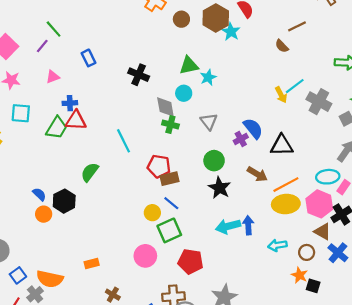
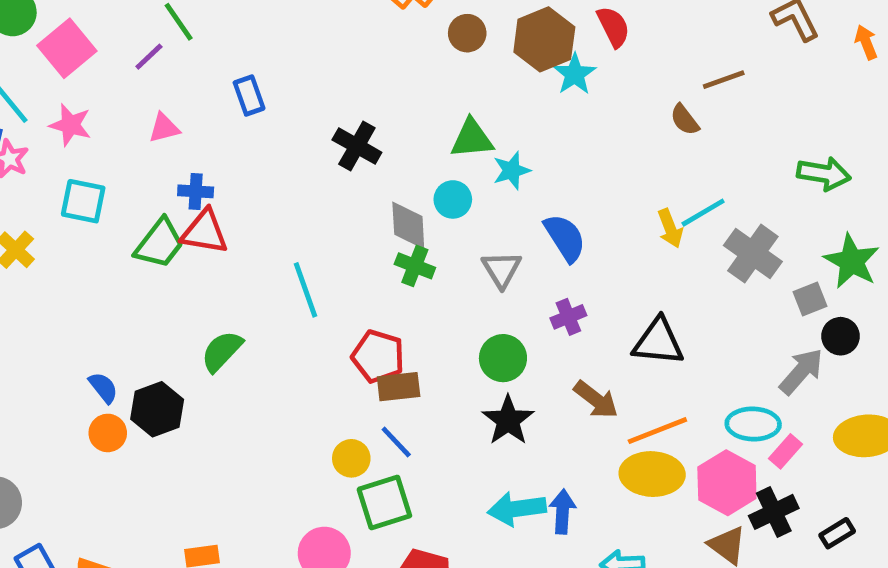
blue semicircle: (253, 128) -> (565, 238), moved

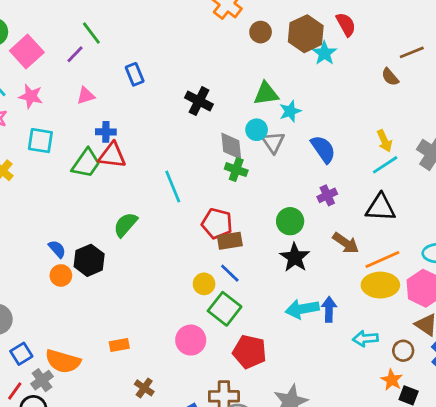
cyan line: (703, 213) -> (385, 165), moved
gray triangle: (502, 269) -> (273, 142), moved
green square: (384, 503) -> (225, 309), turned -32

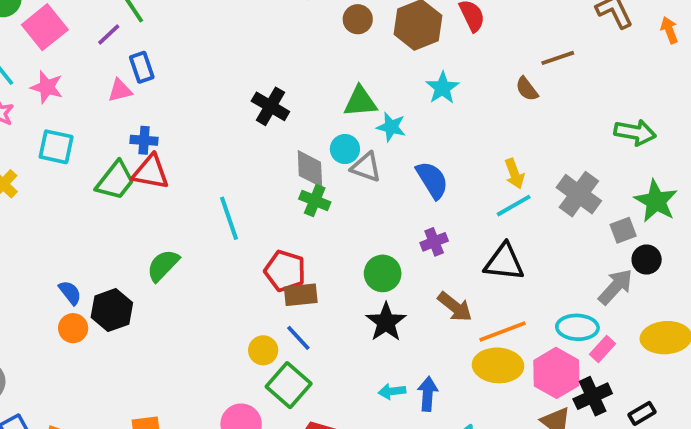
cyan star: (324, 53) -> (442, 88), moved
blue rectangle: (135, 74) -> (142, 67), moved
cyan star: (290, 111) -> (391, 127), turned 30
gray triangle: (273, 142) -> (366, 167), turned -40
cyan arrow: (302, 309) -> (392, 391), size x0.6

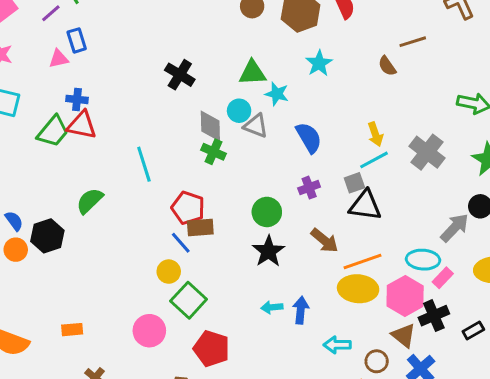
gray square: (623, 230) -> (354, 183), moved
blue line: (298, 338) -> (181, 243), moved

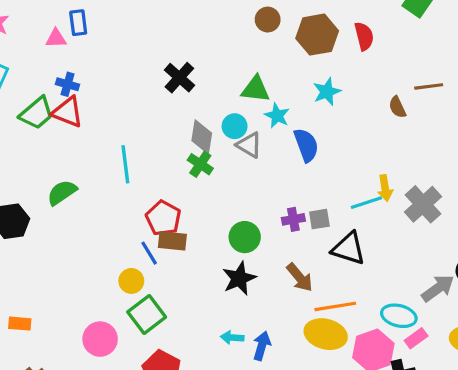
yellow arrow: (375, 134) -> (385, 188), moved
blue semicircle: (309, 138) -> (306, 145), moved
gray square: (354, 183) -> (319, 219), moved

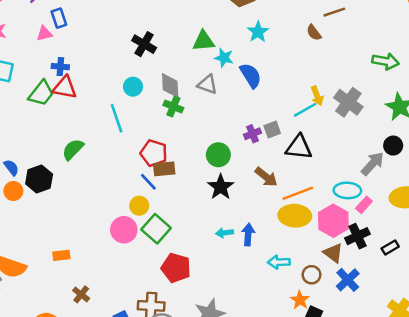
cyan circle: (235, 126) -> (133, 87), moved
pink circle: (100, 339) -> (124, 230), moved

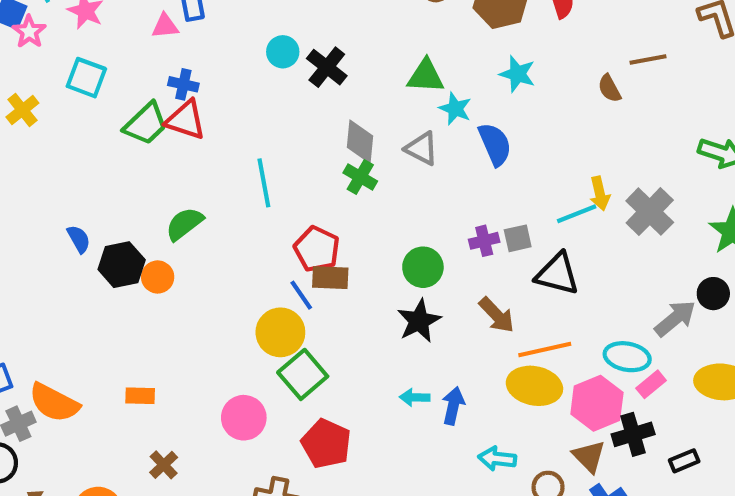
cyan star: (258, 32) -> (517, 74), turned -30
cyan circle: (133, 87) -> (283, 52), moved
orange circle: (13, 191) -> (158, 277), moved
yellow circle: (139, 206) -> (280, 332), size x1.5
pink circle: (124, 230) -> (244, 418), moved

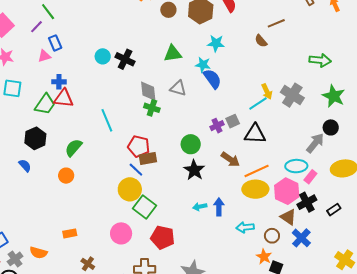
cyan star: (455, 109) -> (203, 65), moved
black hexagon: (122, 265) -> (35, 138), moved
orange semicircle: (54, 403) -> (39, 253), moved, size x0.7

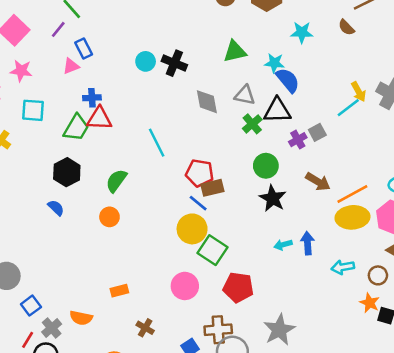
cyan star: (216, 43) -> (302, 32), moved
green cross: (152, 108) -> (252, 124), moved, turned 35
black triangle: (255, 134) -> (277, 111), moved

